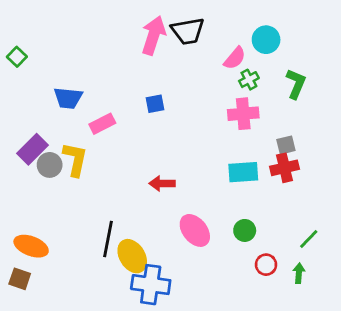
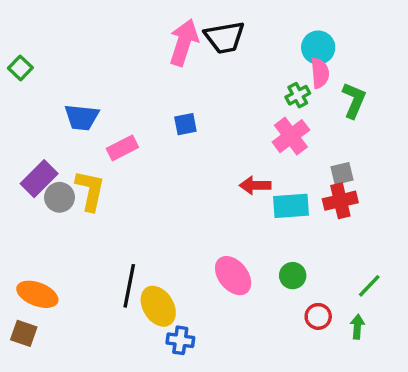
pink semicircle: (235, 58) -> (320, 73), moved, turned -45
pink cross: (243, 114) -> (291, 136), turned -32
red arrow: (162, 183) -> (255, 185), moved
blue cross: (151, 285) -> (180, 340), size x0.6

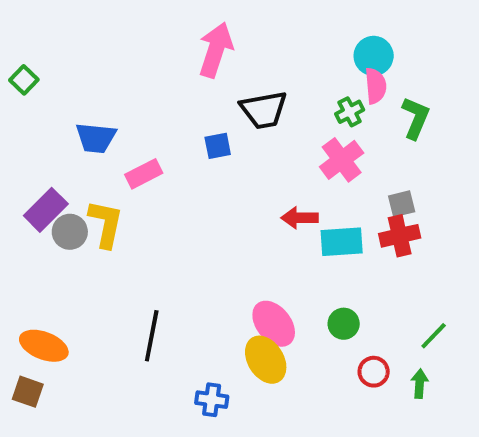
black trapezoid: (225, 37) -> (264, 110), moved
yellow ellipse: (158, 306) -> (266, 360), moved

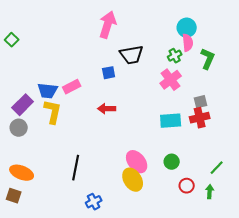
blue trapezoid: (96, 138) -> (48, 91), moved
red arrow: (300, 218) -> (107, 109), moved
gray circle: (70, 232) -> (19, 128), moved
blue cross: (212, 400) -> (94, 202), moved, turned -35

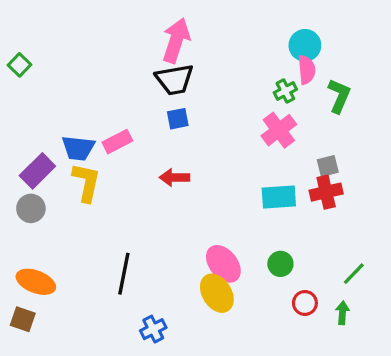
black trapezoid: (132, 55) -> (174, 80), moved

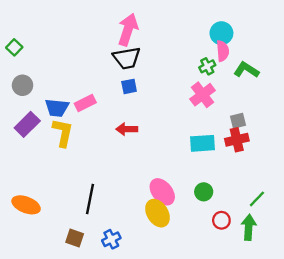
green L-shape: (339, 96) -> (246, 70), turned -80
gray circle: (31, 208) -> (23, 85), moved
green arrow: (342, 313) -> (249, 227), size x1.5
brown square: (23, 319) -> (75, 238), moved

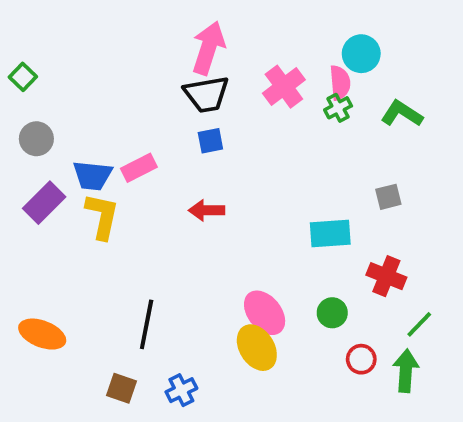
pink semicircle: (223, 51) -> (340, 83), moved
pink cross: (203, 95) -> (284, 87), moved
red cross: (237, 140) -> (386, 276), moved, turned 35

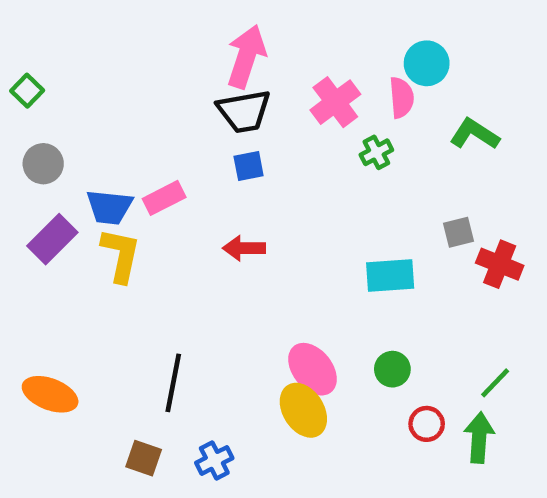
green cross: (338, 108) -> (376, 152), moved
red cross: (386, 276) -> (500, 264), moved

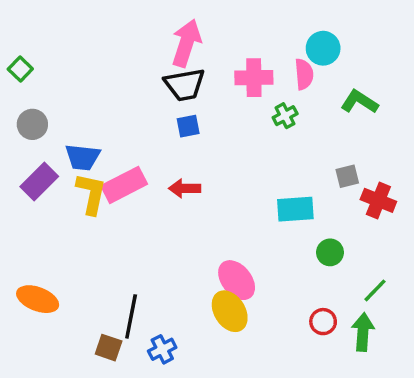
pink cross: (335, 102) -> (254, 78), turned 36
pink rectangle: (164, 198) -> (124, 185), moved, size x1.4
green circle: (392, 369) -> (330, 252), moved
black line: (173, 383) -> (131, 316), moved

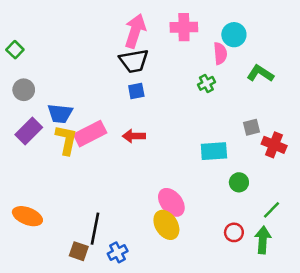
pink cross: (254, 78) -> (184, 27), moved

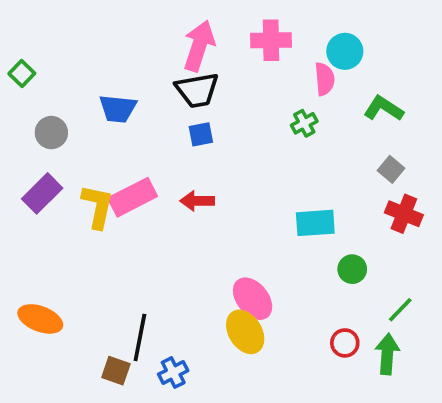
gray circle: (24, 90) -> (51, 133), moved
blue trapezoid: (60, 114) -> (118, 109), moved
gray square: (251, 127) -> (391, 169), moved, turned -36

